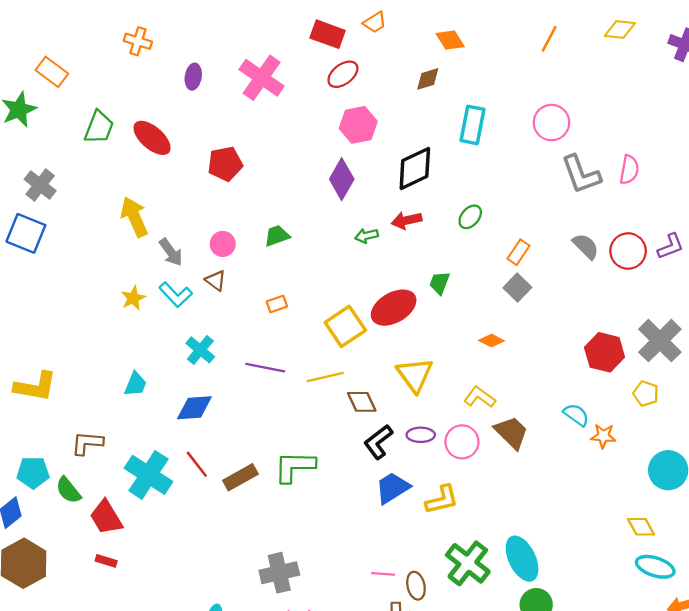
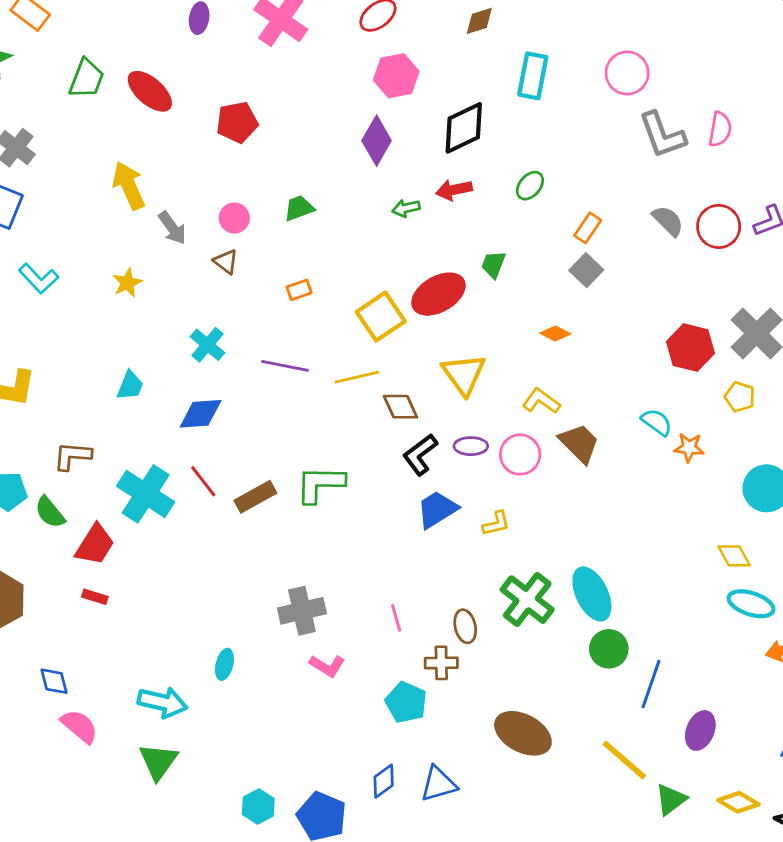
cyan L-shape: (176, 295) -> (39, 279), moved
yellow L-shape: (442, 500) -> (496, 524), size x0.7
red trapezoid: (106, 517) -> (95, 545), turned -117
pink line: (383, 574) -> (396, 618), moved, turned 70

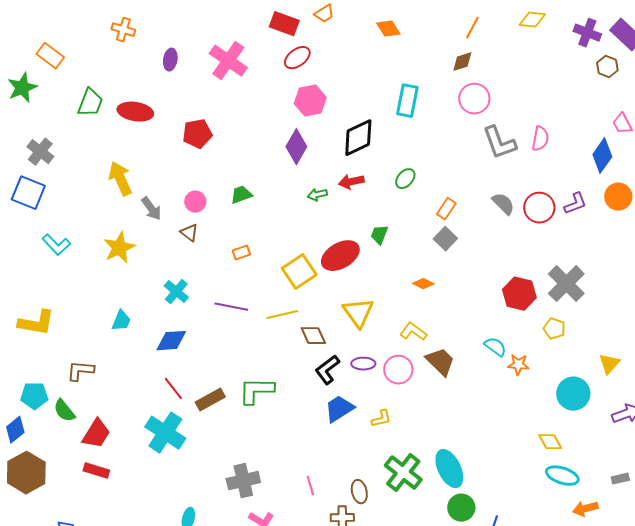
brown diamond: (479, 21) -> (462, 62), moved
red ellipse: (150, 91) -> (135, 112), turned -32
yellow star: (127, 283) -> (119, 248), size x1.5
cyan cross: (146, 494) -> (165, 433), moved
red rectangle: (95, 597) -> (96, 471), size x1.4

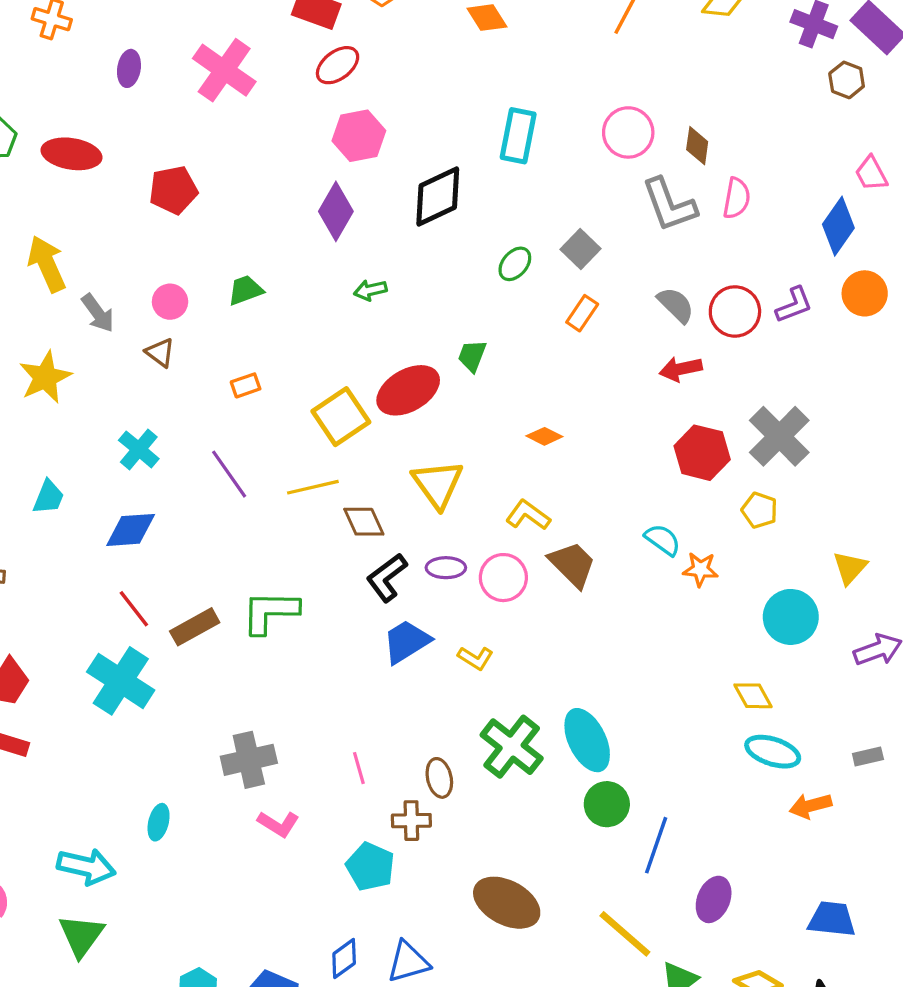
brown diamond: (462, 62) -> (697, 146), moved, turned -65
red arrow: (351, 182) -> (681, 369), moved
gray square: (445, 239) -> (581, 249), moved
purple line: (231, 307) -> (229, 474), turned 44
yellow L-shape: (381, 419) -> (475, 658), turned 45

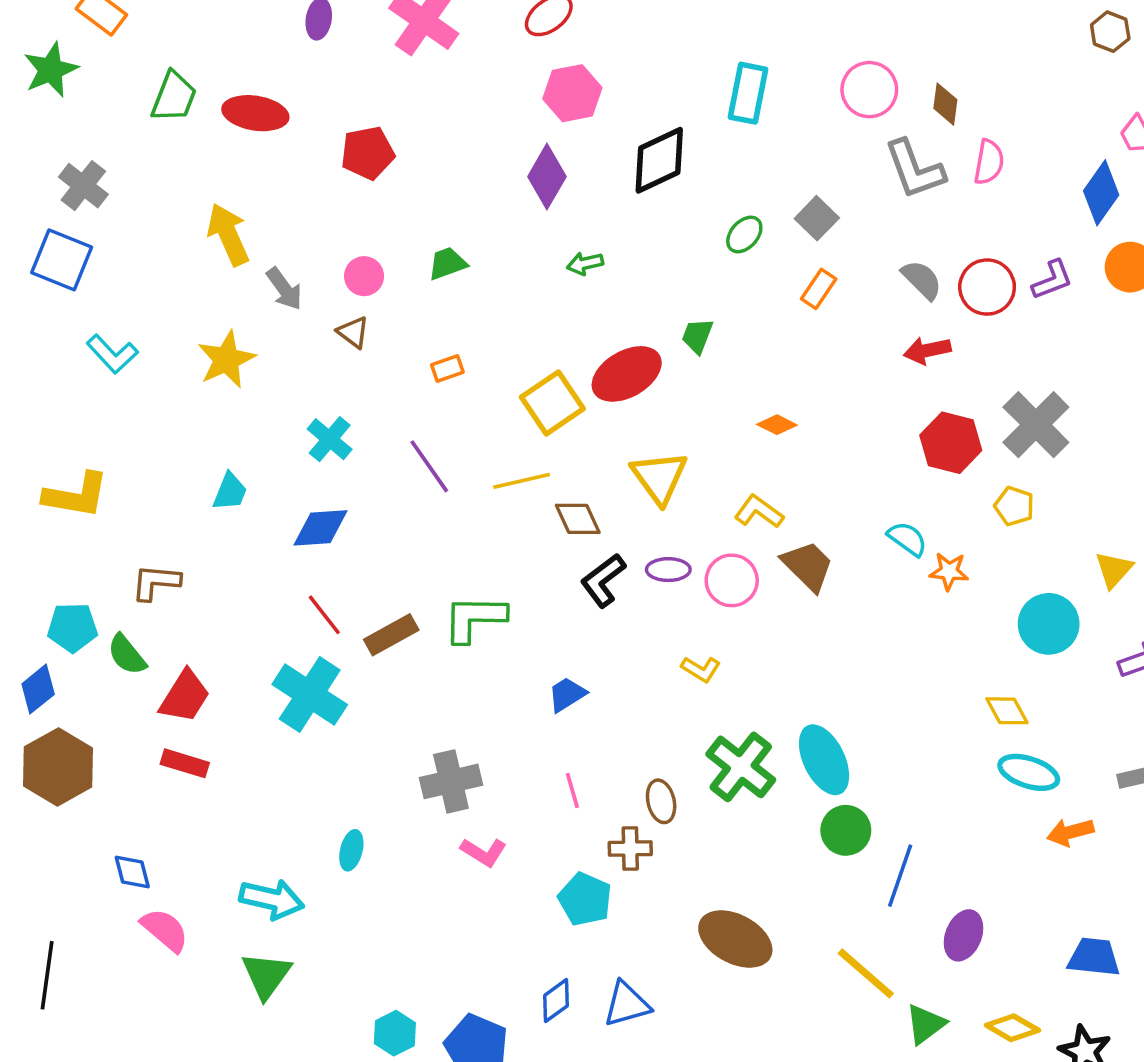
blue trapezoid: (406, 642) -> (567, 695), moved, size x0.7

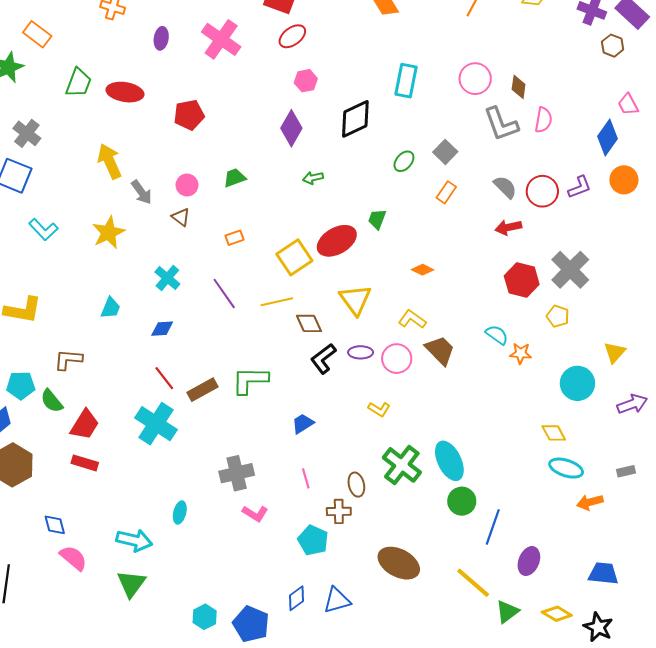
pink hexagon: (572, 93) -> (306, 81), size x0.7
blue diamond: (321, 528) -> (162, 329), size x0.7

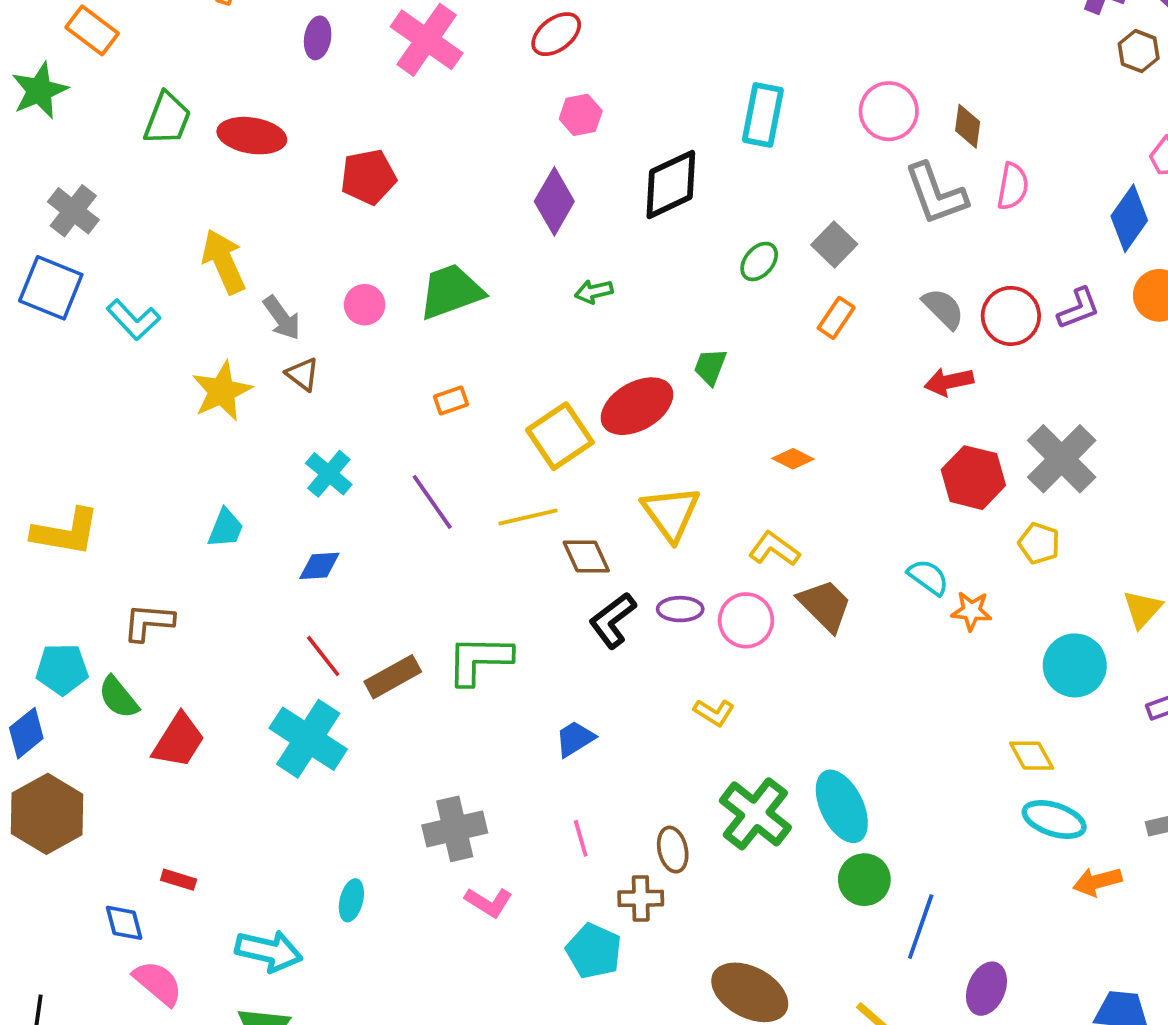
green trapezoid: (235, 178) -> (451, 292), size x1.6
brown triangle: (181, 217) -> (303, 374), moved
cyan L-shape: (43, 229) -> (133, 320), moved
red rectangle: (85, 463) -> (179, 880), moved, size x0.7

